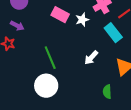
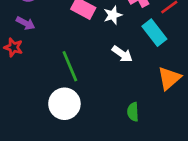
white arrow: (91, 58) -> (122, 54), moved, turned -98
green semicircle: (107, 92) -> (133, 112), moved

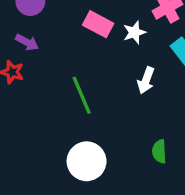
white arrow: (122, 54) -> (146, 80), turned 75
white circle: (64, 104) -> (87, 161), moved

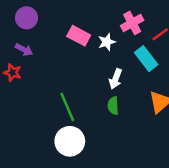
green line: (82, 95) -> (67, 107), moved
green semicircle: (159, 151) -> (113, 106), moved

